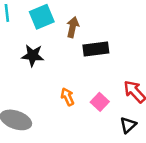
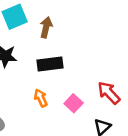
black rectangle: (96, 49) -> (50, 64), moved

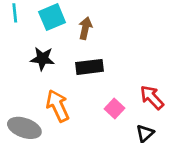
orange arrow: (41, 98) -> (58, 106), moved, size x1.6

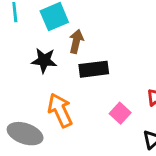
brown arrow: (85, 28) -> (76, 41), moved

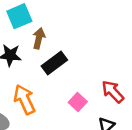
black rectangle: (94, 69) -> (54, 63), turned -30

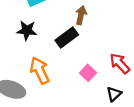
brown arrow: (39, 38) -> (81, 15), moved

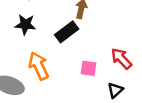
pink square: (88, 73) -> (89, 68), turned -35

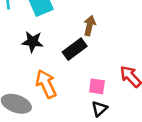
black triangle: (115, 90) -> (99, 109), moved

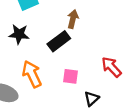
pink square: (97, 86) -> (70, 76), moved
black triangle: (99, 109) -> (92, 99), moved

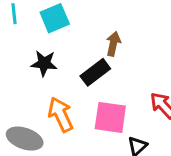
pink square: (70, 76) -> (110, 117), size x1.6

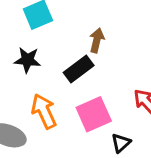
pink square: (110, 117) -> (94, 114), turned -32

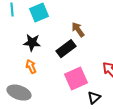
brown arrow: (97, 40) -> (78, 30), turned -49
orange arrow: (44, 111) -> (31, 67), moved, size x0.6

